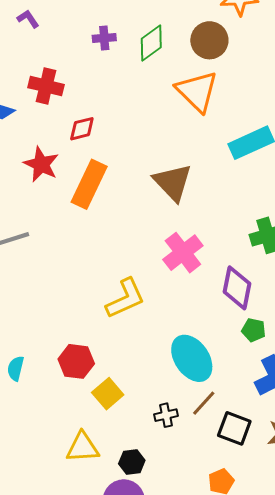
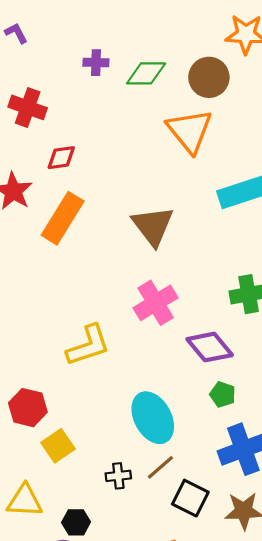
green diamond: (151, 43) -> (146, 73), turned 30
purple diamond: (237, 288) -> (210, 347), turned -57

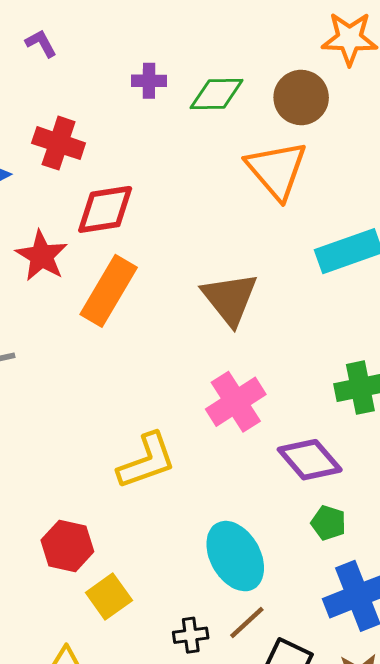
red diamond: (61, 158) -> (105, 209), size x1.5

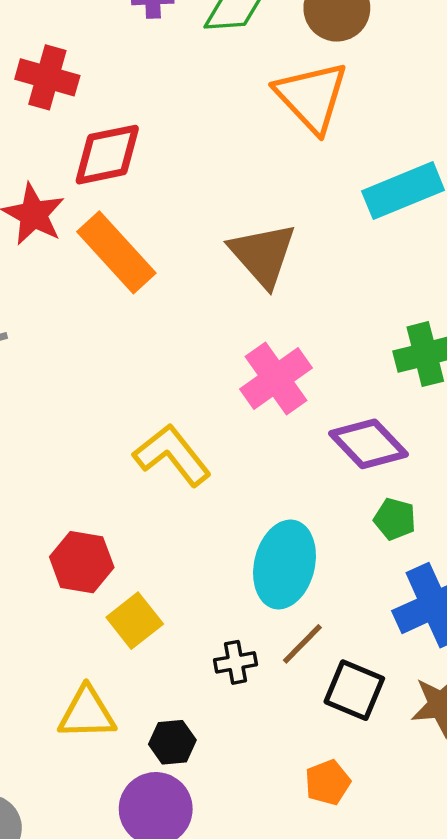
orange rectangle: (109, 291) -> (116, 252), turned -70
yellow L-shape: (147, 461) -> (172, 455), turned -106
cyan ellipse: (235, 556) -> (285, 564), turned 46

